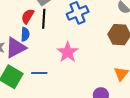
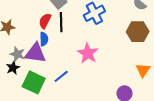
purple triangle: (16, 48) -> (35, 53), turned 40
blue line: (39, 73) -> (61, 76), turned -35

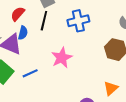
red semicircle: (45, 21) -> (18, 14), moved

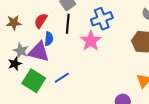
pink star: (62, 58) -> (91, 41), moved

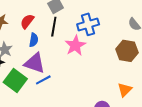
purple triangle: (39, 52) -> (35, 63), moved

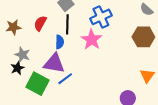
blue semicircle: (34, 40) -> (60, 42), moved

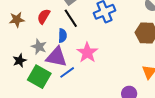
black line: (67, 24) -> (71, 18), turned -36
pink star: (92, 40) -> (87, 53), moved
gray star: (22, 55) -> (39, 47), moved

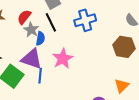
gray star: (39, 47) -> (31, 30), moved
blue line: (67, 72) -> (40, 76), turned -56

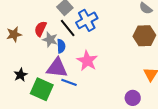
blue cross: (85, 20) -> (87, 20), moved
blue line: (40, 76) -> (69, 82), turned -63

